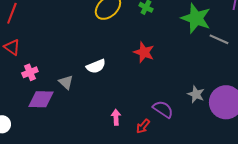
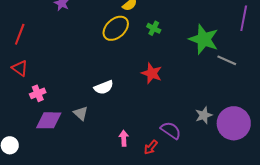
gray triangle: (66, 82) -> (81, 113), moved
gray star: (196, 94) -> (204, 115), turned 30

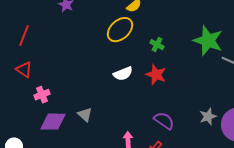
green cross: (154, 28) -> (157, 45), moved
white semicircle: (104, 87) -> (123, 74), moved
purple semicircle: (171, 130) -> (164, 121), moved

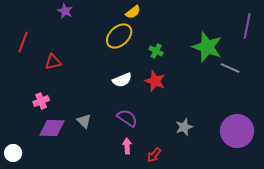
red triangle: (24, 70) -> (53, 62), moved, turned -48
gray star: (208, 117) -> (184, 127), moved
purple semicircle: (164, 121) -> (127, 118), moved

